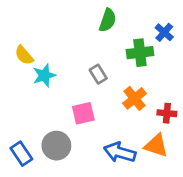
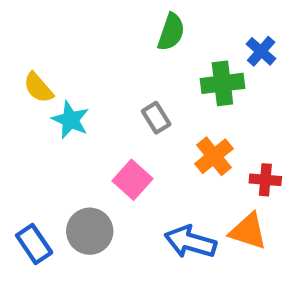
cyan star: (44, 75) -> (70, 120), turned -30
pink square: (83, 113) -> (133, 180), turned -35

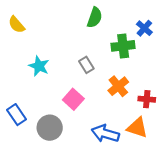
yellow semicircle: (38, 88) -> (17, 25), moved
blue rectangle: (34, 244) -> (17, 115), moved

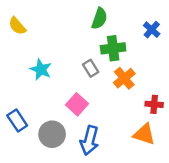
green cross: (123, 46) -> (113, 48), moved
orange cross: (118, 86) -> (124, 78), moved
blue arrow: (105, 134) -> (89, 140), moved, turned -92

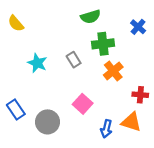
green semicircle: (99, 18) -> (91, 17), turned 54
gray rectangle: (91, 68) -> (74, 60), moved
pink square: (77, 104) -> (83, 104), moved
blue arrow: (89, 140) -> (106, 129), moved, size x0.7

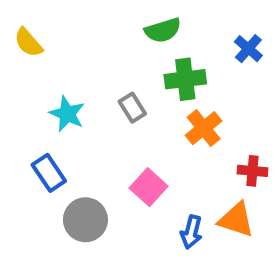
blue rectangle: (16, 109) -> (49, 173), moved

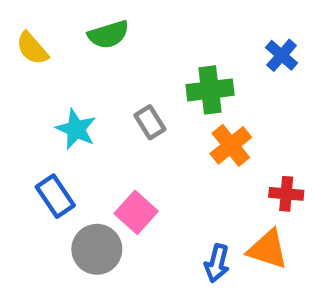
green semicircle: (163, 30) -> (108, 35), moved
pink square: (149, 187) -> (136, 212), moved

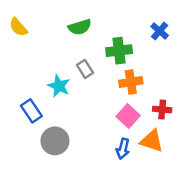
green semicircle: (108, 35) -> (80, 27), moved
cyan star: (76, 129) -> (59, 86), moved
orange cross: (231, 145) -> (131, 82), turned 30
pink square: (136, 212) -> (128, 116), moved

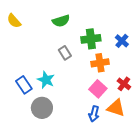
blue cross: (160, 31) -> (122, 41), moved
cyan star: (59, 86) -> (46, 80), moved
red cross: (162, 109) -> (124, 84), turned 32

